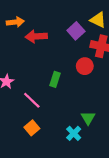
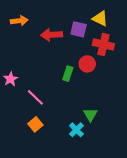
purple square: (76, 31) -> (79, 29), turned -35
red arrow: (36, 36) -> (52, 35), moved
green rectangle: (55, 79) -> (68, 74), moved

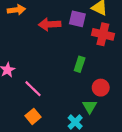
red circle: (87, 64) -> (101, 88), moved
green rectangle: (68, 74) -> (80, 64), moved

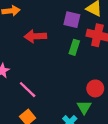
red arrow: (50, 24) -> (35, 36), moved
green rectangle: (80, 64) -> (74, 47), moved

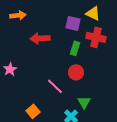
red circle: (95, 88) -> (76, 72), moved
pink line: (28, 90) -> (55, 86), moved

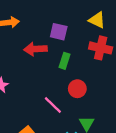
purple square: (73, 23) -> (59, 32), moved
green rectangle: (75, 48) -> (64, 61), moved

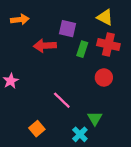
green rectangle: (64, 61) -> (82, 49), moved
red circle: (77, 89) -> (104, 77), moved

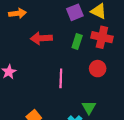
purple square: (67, 29) -> (75, 12), moved, turned -35
pink line: (62, 100) -> (61, 78), moved, turned 48

